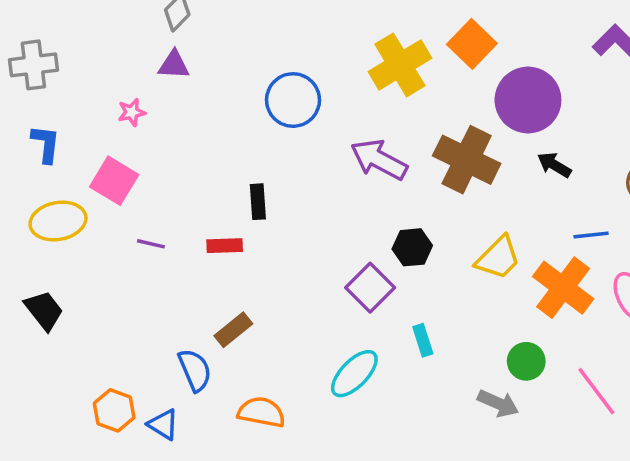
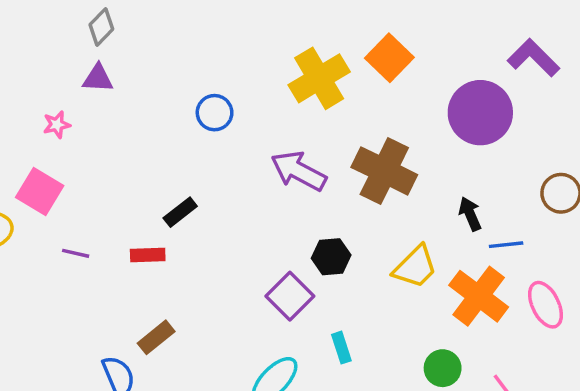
blue circle: (293, 100) -> (215, 113), size x0.7
purple circle: (528, 100) -> (480, 113), moved
black arrow: (554, 165) -> (470, 214), moved, turned 36
black rectangle: (258, 202) -> (180, 212), turned 56

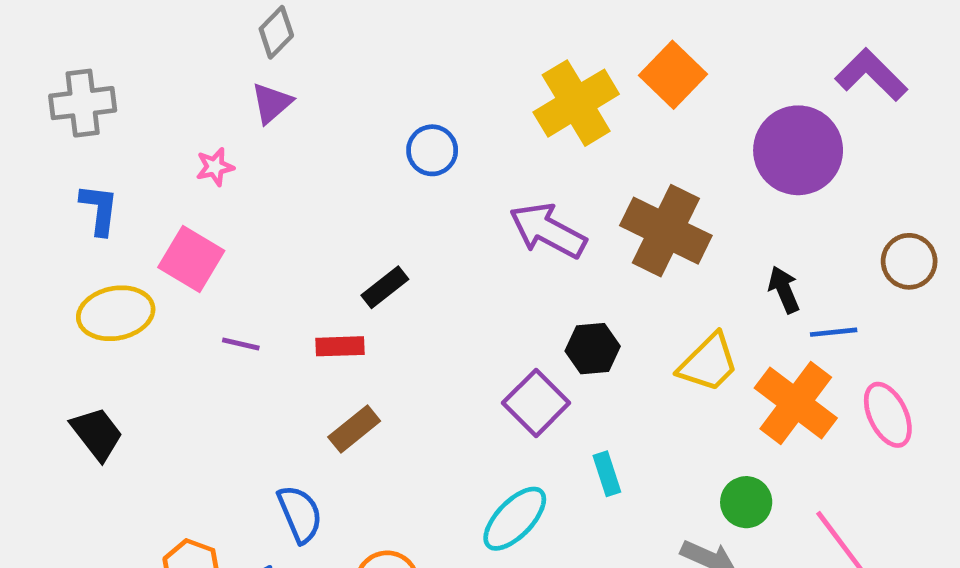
purple triangle: (98, 78) -> (272, 103), turned -44
brown rectangle: (156, 337) -> (354, 429), moved

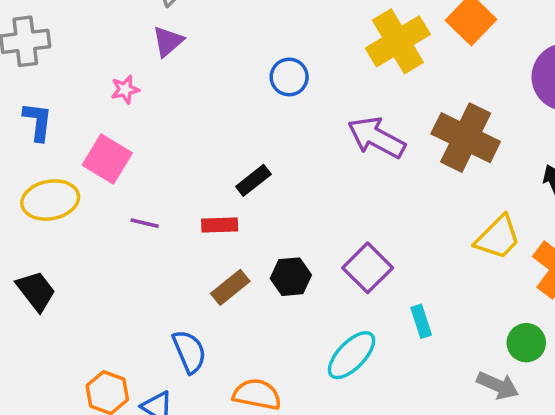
black hexagon: (593, 349) -> (291, 277), moved

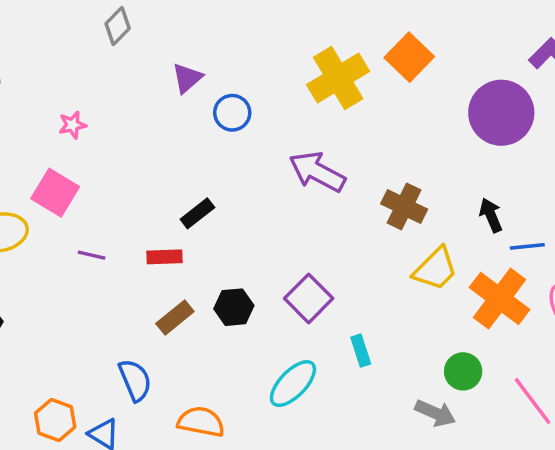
purple triangle: (168, 41) -> (187, 78), moved
brown cross: (466, 138) -> (404, 206), moved, size x0.7

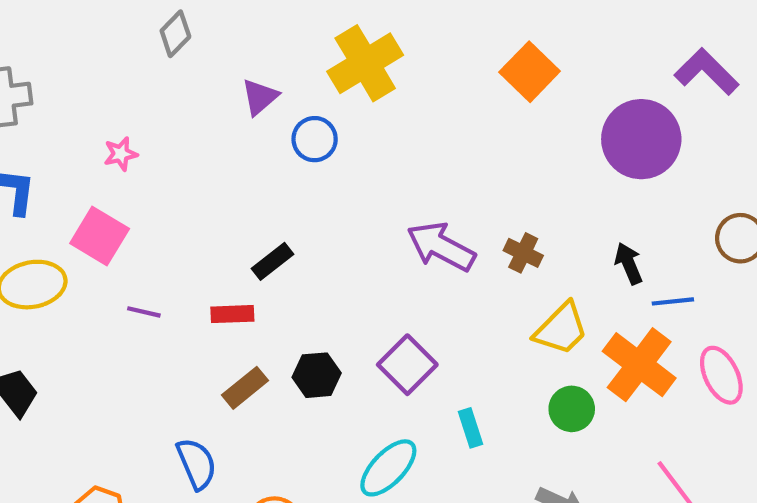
yellow cross: (338, 78) -> (365, 63), moved
purple arrow: (317, 172) -> (441, 247), moved
brown cross: (404, 206) -> (523, 253), size x0.7
green circle: (463, 371) -> (572, 409), moved

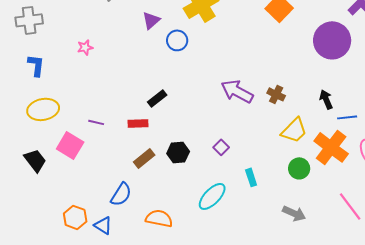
pink square: (100, 236) -> (70, 145), moved
purple square: (407, 365) -> (221, 147), size x0.6
blue semicircle: (197, 464) -> (121, 194), turned 55

